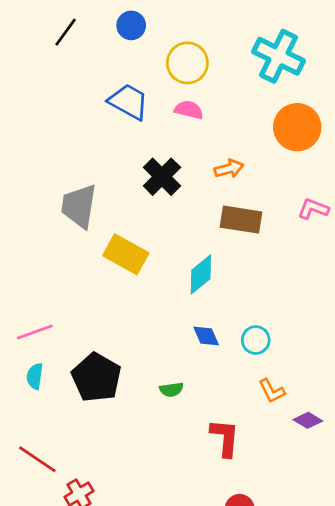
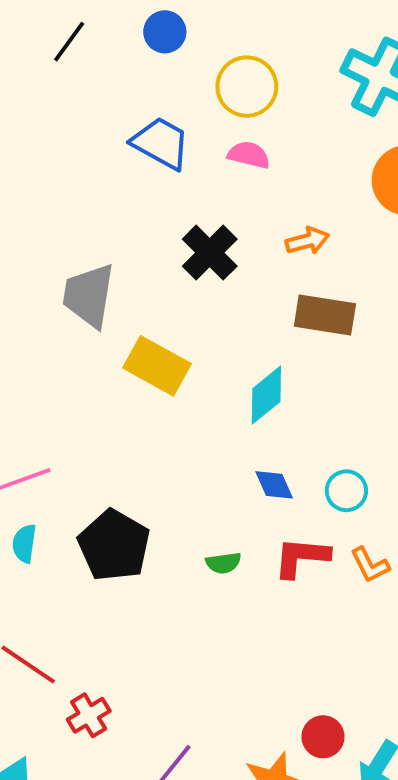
red L-shape: (225, 438) -> (302, 557), moved, turned -90

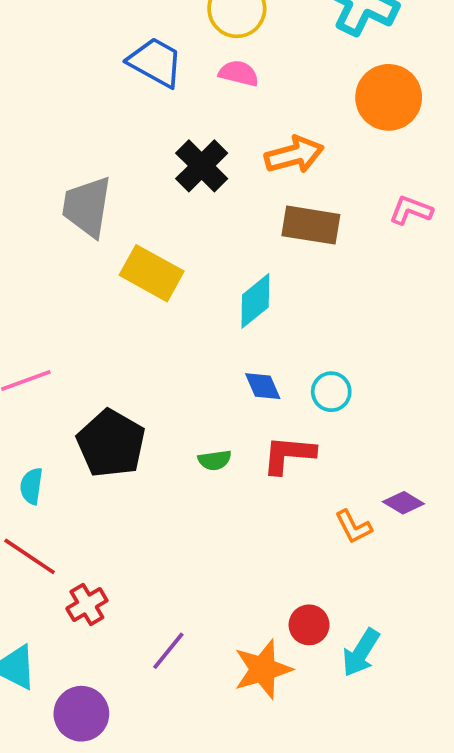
orange arrow: (307, 241) -> (294, 155), size x1.4
cyan semicircle: (24, 543) -> (31, 486), moved
orange L-shape: (370, 565) -> (353, 527), moved

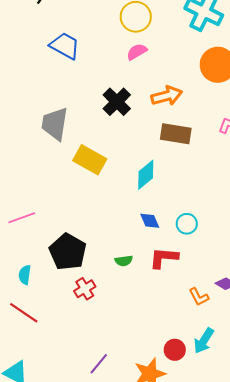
blue trapezoid: (155, 62) -> (65, 46), moved
pink semicircle: (239, 73) -> (137, 52), turned -45
red cross: (87, 605) -> (85, 289), moved
cyan arrow: (361, 653) -> (204, 341), moved

